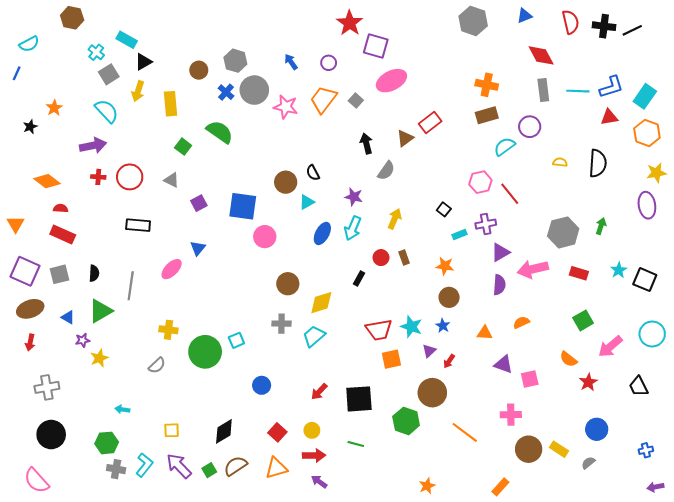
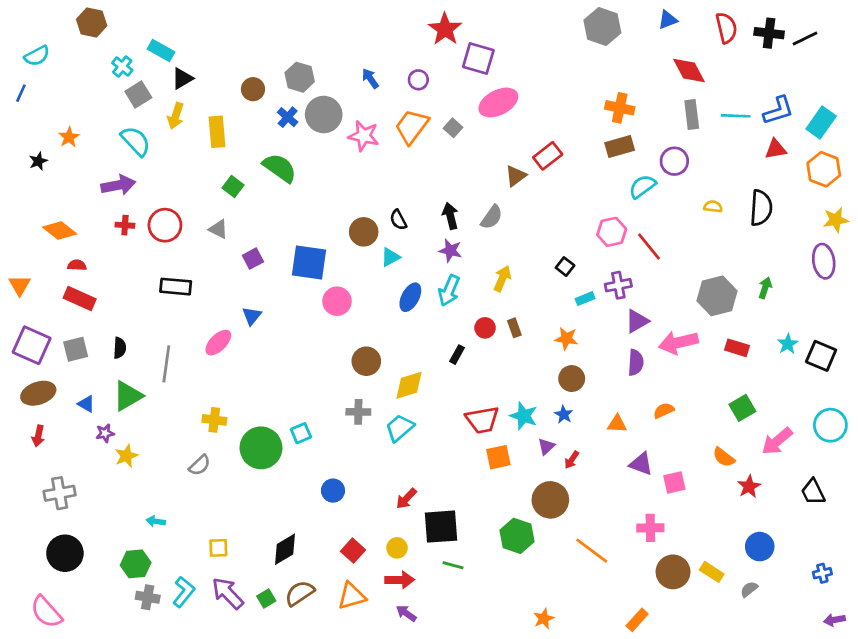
black arrow: (366, 143) -> (450, 216), moved
black square: (359, 399) -> (441, 527), moved

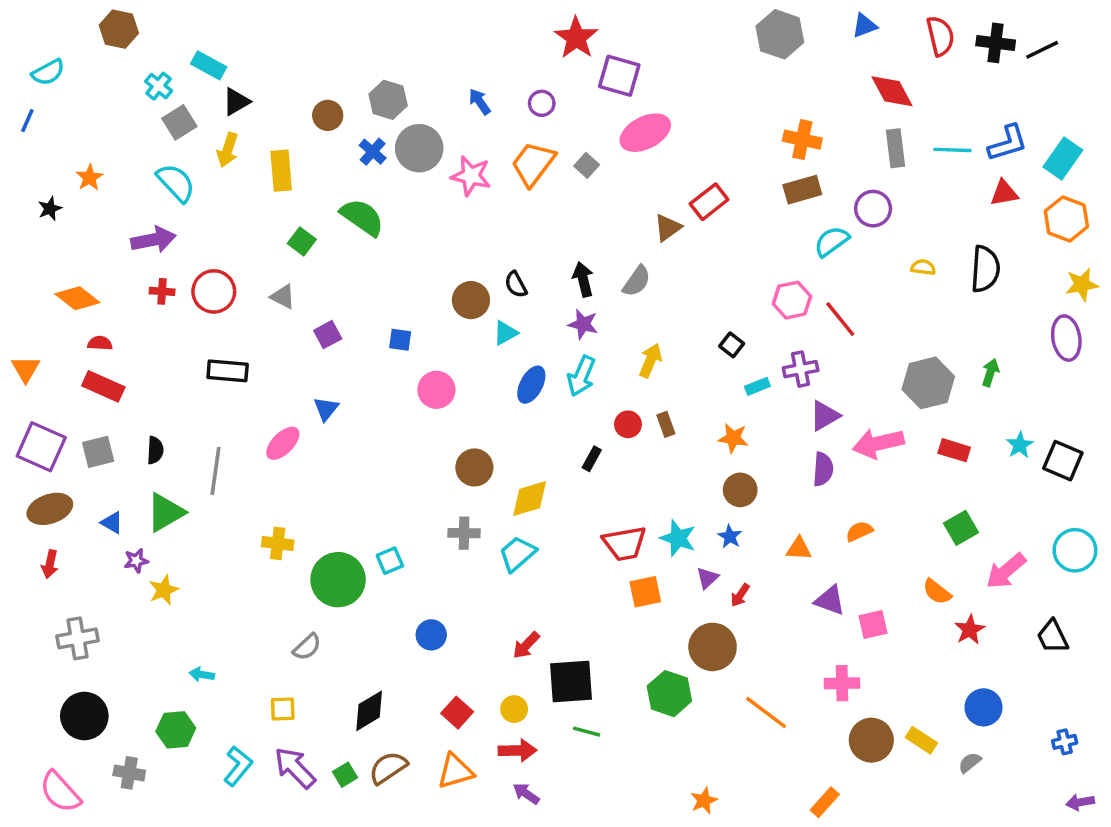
blue square: (309, 263) -> (400, 340), size x0.5
gray semicircle: (200, 465) -> (307, 647), moved
gray cross: (148, 597) -> (129, 773), moved

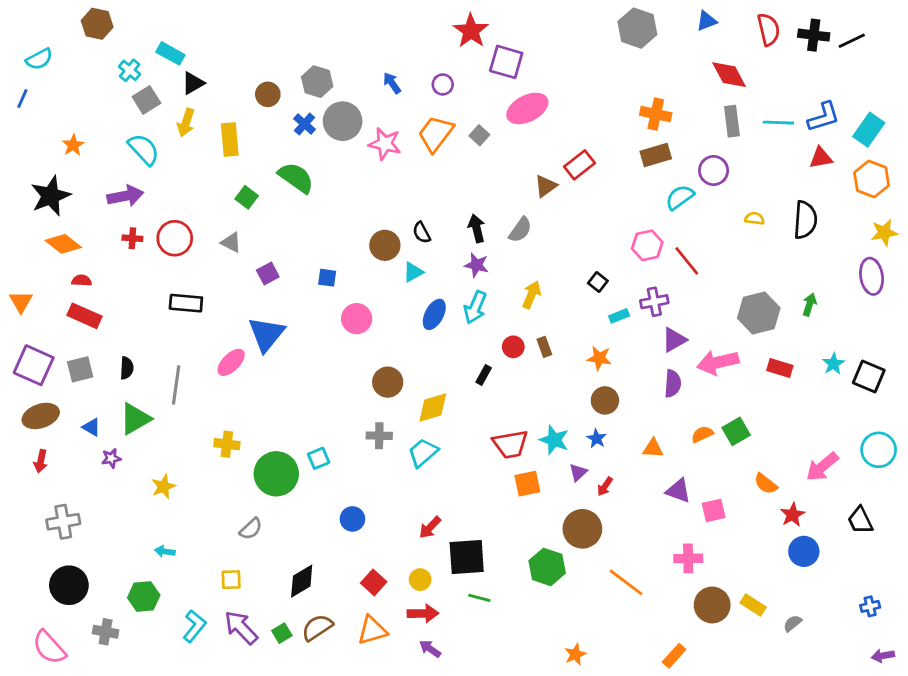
black star: (50, 209) -> (51, 196), moved, size x2.0
blue triangle: (326, 409) -> (266, 334), size x1.8
green square: (961, 528) -> (736, 431), moved
yellow star: (164, 590) -> (163, 486), moved
blue circle: (983, 707) -> (804, 551), moved

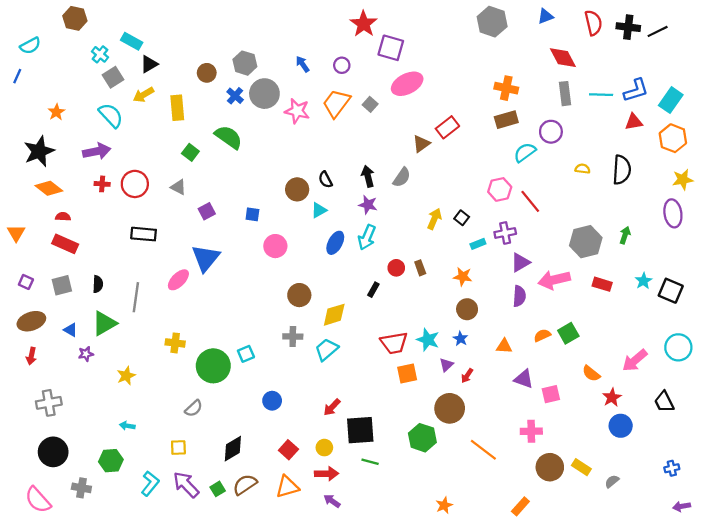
yellow arrow: (186, 123) -> (144, 95), turned 42
yellow arrow: (532, 295) -> (434, 219), moved
purple square: (34, 365) -> (26, 282), size x0.5

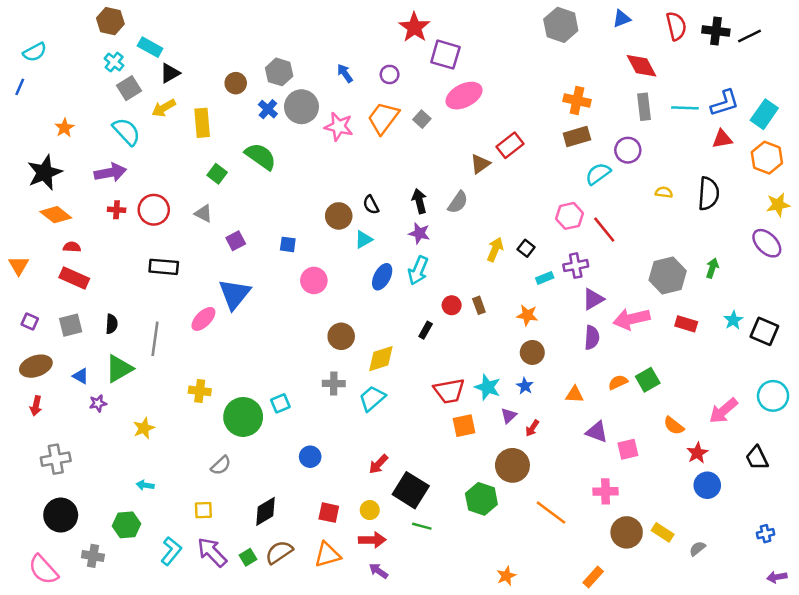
brown hexagon: (75, 18) -> (110, 21), moved
purple ellipse: (673, 213) -> (767, 243), turned -36
black square: (360, 430) -> (411, 490), turned 36
red square: (288, 450) -> (329, 513), turned -30

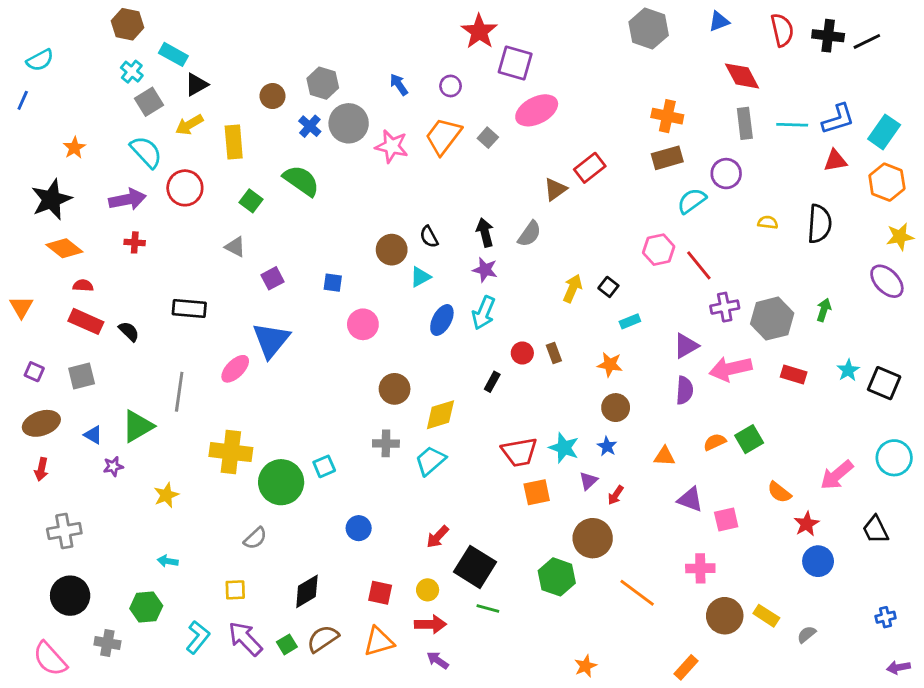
red circle: (154, 210) -> (185, 188), moved
purple cross: (576, 266) -> (725, 307), moved
black semicircle: (112, 324) -> (129, 331), moved, turned -48
yellow cross: (200, 391) -> (231, 452), size x1.6

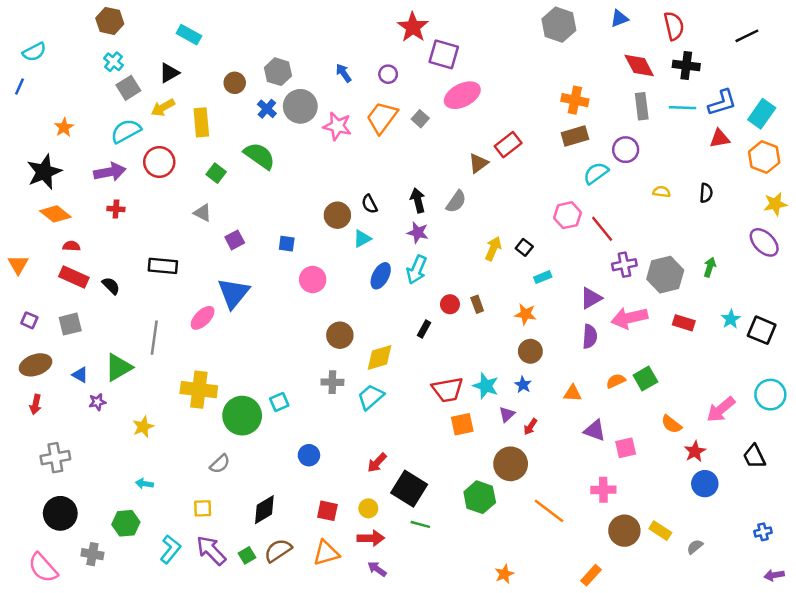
black cross: (828, 36) -> (686, 65), moved
cyan rectangle: (173, 54) -> (189, 35), moved
cyan semicircle: (146, 152) -> (126, 131), turned -76
black semicircle: (819, 224) -> (706, 193), size x0.6

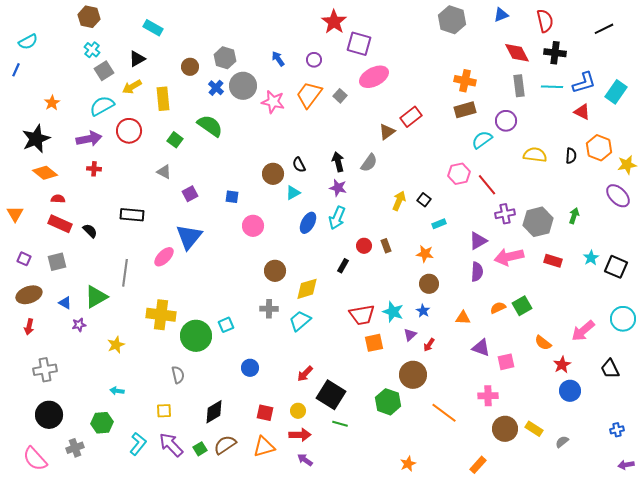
red triangle: (720, 138) -> (582, 112), turned 36
orange hexagon: (764, 157) -> (599, 148), moved
yellow semicircle: (662, 192) -> (535, 155), size x1.6
gray semicircle: (220, 464) -> (178, 375), turned -60
gray cross: (92, 554) -> (75, 448), turned -30

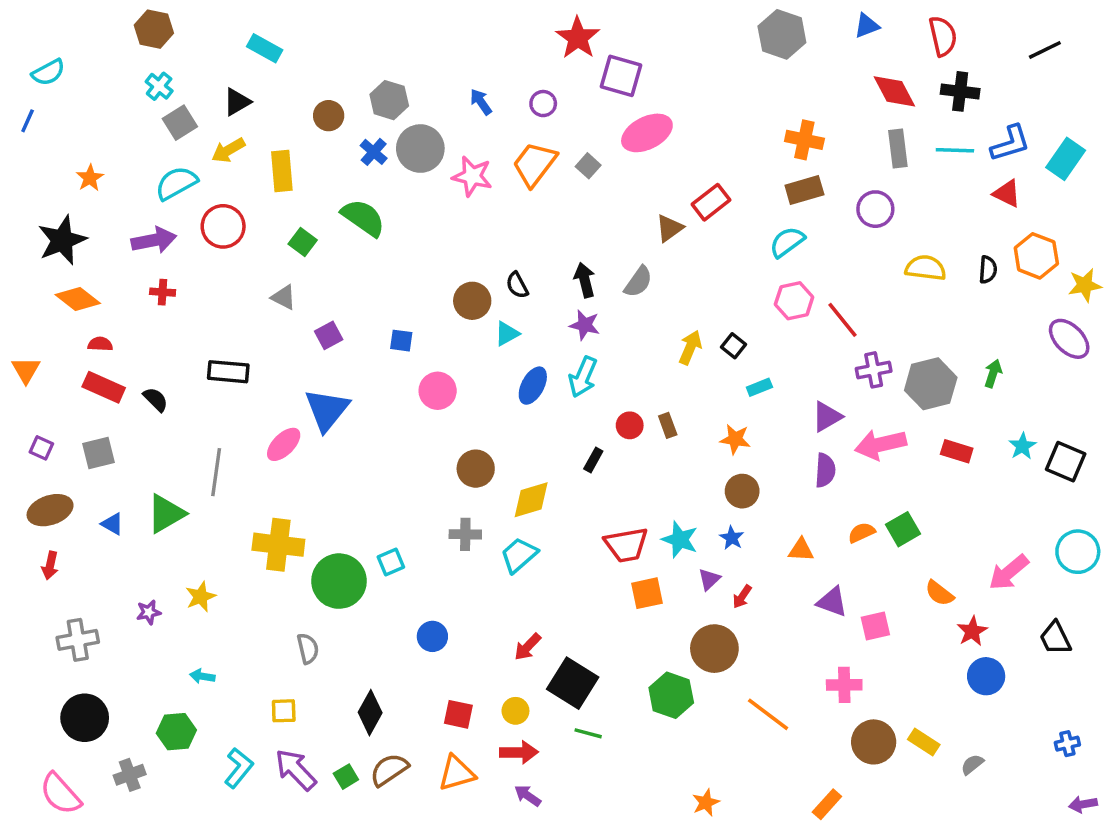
cyan semicircle: (482, 140) -> (787, 242), moved
purple star: (79, 325) -> (149, 612), moved
black diamond: (214, 412) -> (370, 713), turned -30

